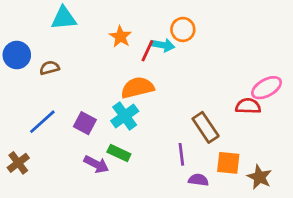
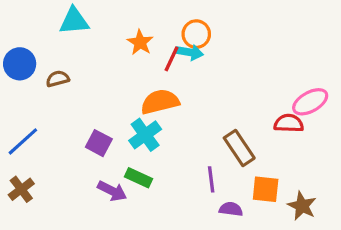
orange circle: (183, 29) -> (196, 34), moved
blue line: (42, 122) -> (23, 141), moved

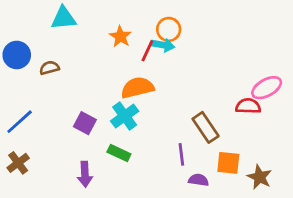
purple arrow: (112, 191) -> (85, 174), moved, turned 60

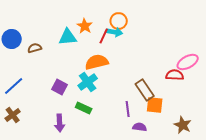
cyan triangle: (64, 18) -> (68, 37), moved
orange square: (228, 163) -> (155, 105), moved

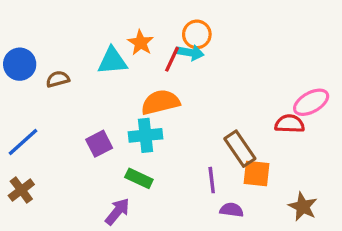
cyan cross: (88, 82) -> (145, 135), turned 30
purple square: (60, 87) -> (99, 144), turned 35
purple arrow: (60, 123) -> (117, 212), moved, turned -138

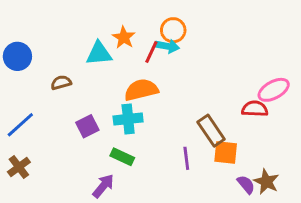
brown semicircle: (58, 79) -> (61, 83), moved
purple semicircle: (232, 210) -> (246, 184), moved, turned 42

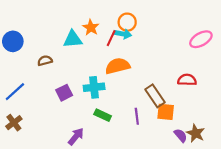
orange semicircle: (141, 90) -> (118, 66), moved
pink ellipse: (274, 90) -> (201, 39), moved
green rectangle: (122, 157) -> (103, 115), moved

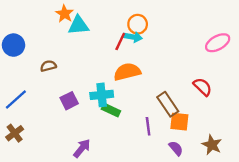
orange star: (91, 27) -> (65, 14), moved
cyan triangle: (73, 39) -> (78, 25), moved
red semicircle: (187, 80) -> (203, 87), turned 42
green rectangle: (103, 115) -> (111, 110), moved
purple semicircle: (181, 135) -> (176, 148), moved

